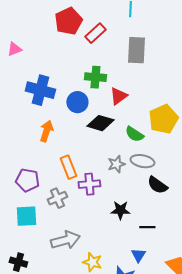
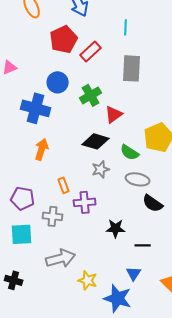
green cross: (95, 77) -> (91, 95), turned -35
blue circle: (77, 102) -> (58, 82), moved
gray star: (116, 164) -> (101, 169), moved
orange rectangle: (68, 167) -> (64, 185), size x0.7
gray cross: (57, 198) -> (53, 216), turned 30

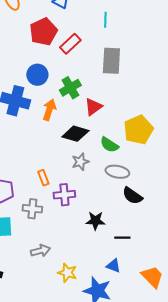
orange arrow: (42, 149) -> (49, 110), moved
gray arrow: (61, 258) -> (40, 251), size x0.7
blue triangle: (134, 273) -> (113, 266), turned -42

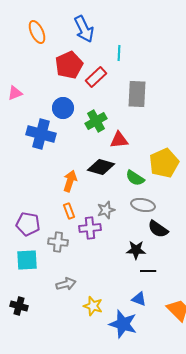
cyan line: (105, 20) -> (119, 53), moved
red triangle: (93, 107) -> (119, 140), turned 30
orange arrow: (49, 110) -> (70, 181), moved
gray star: (80, 162) -> (106, 210), moved
black star: (95, 221) -> (136, 250), moved

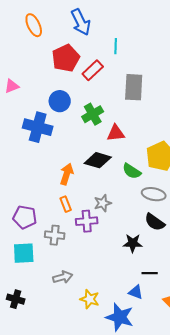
gray ellipse: (143, 205) -> (154, 194), moved
black line: (148, 271) -> (150, 273), moved

